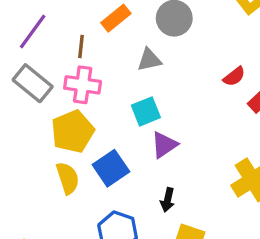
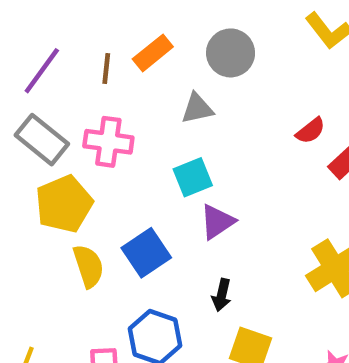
brown line: (81, 47) -> (106, 68), moved
yellow pentagon: (73, 131) -> (64, 204), moved

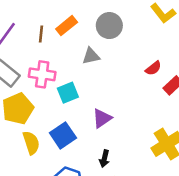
cyan square: (193, 177) -> (68, 93), moved

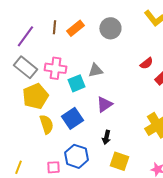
brown line: (41, 34) -> (54, 27), moved
gray triangle: (91, 56) -> (95, 70), moved

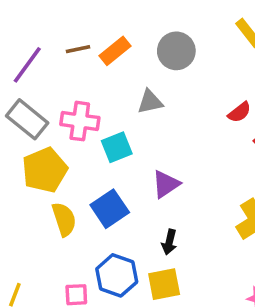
brown line: (54, 27) -> (78, 49), turned 72
gray triangle: (95, 70) -> (150, 102), moved
yellow square: (119, 161) -> (164, 284), moved, turned -30

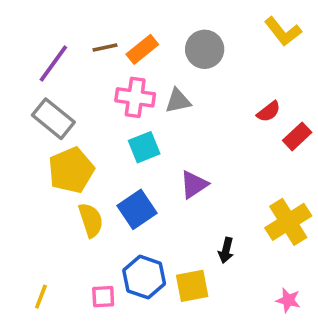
pink cross: (80, 121) -> (135, 97), moved
black arrow: (169, 242) -> (226, 250), moved

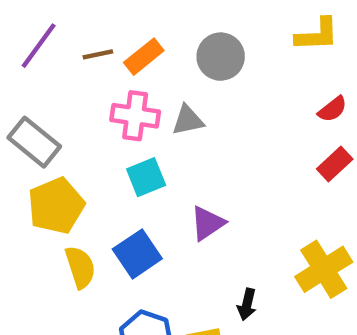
yellow L-shape: (283, 31) -> (317, 35), turned -54
purple line: (53, 64) -> (39, 46), moved
red semicircle: (269, 112) -> (332, 109), moved

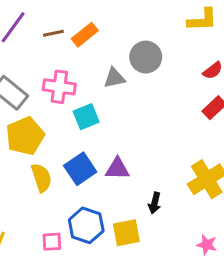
gray circle: (221, 57) -> (146, 57), moved
pink cross: (135, 116) -> (59, 87), moved
purple triangle: (207, 223) -> (117, 169), moved, turned 35

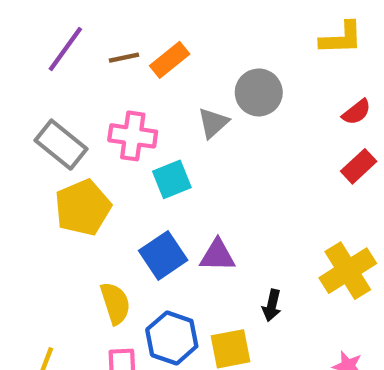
gray triangle: (114, 78) -> (213, 123), turned -30
yellow semicircle: (41, 178) -> (115, 303), moved

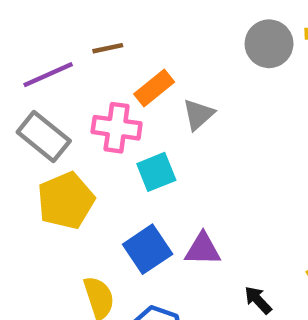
purple line: (65, 49) -> (48, 75), moved, turned 30
orange rectangle: (170, 60) -> (154, 88), moved
gray circle: (259, 92) -> (269, 44), moved
black arrow: (272, 305) -> (258, 300), turned 124

